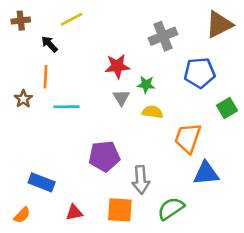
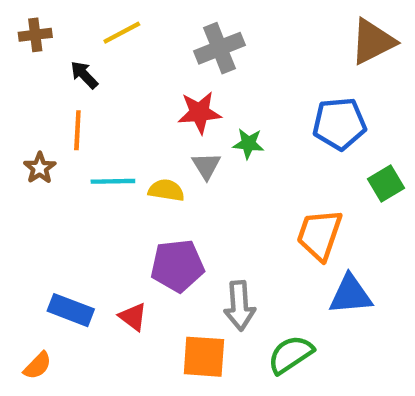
gray cross: (163, 36) -> (220, 48), moved
yellow semicircle: (153, 112) -> (166, 190), moved
red triangle: (74, 212) -> (133, 317), moved, turned 48

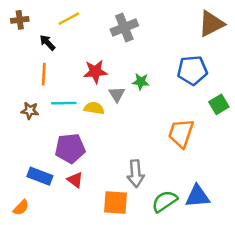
red star: (200, 113) -> (95, 72), moved
brown star: (40, 168) -> (30, 111), moved, turned -30
purple pentagon: (177, 266) -> (70, 148), moved
blue triangle: (350, 295) -> (197, 196), moved

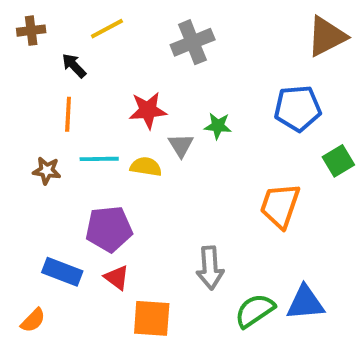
orange square: (115, 203) -> (152, 318), moved

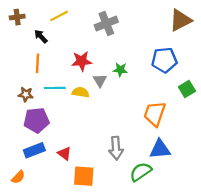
purple pentagon: (109, 229) -> (36, 120), moved
blue rectangle: (62, 272) -> (34, 150), turned -42
blue triangle: (305, 303) -> (160, 149), moved

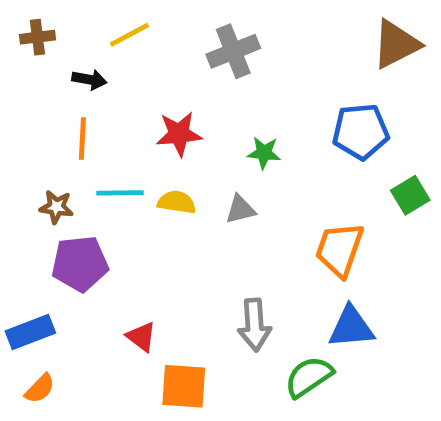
black arrow: (41, 36) -> (89, 80), turned 144
gray triangle: (100, 80) -> (240, 209), moved, turned 48
blue rectangle: (34, 150) -> (30, 332), moved

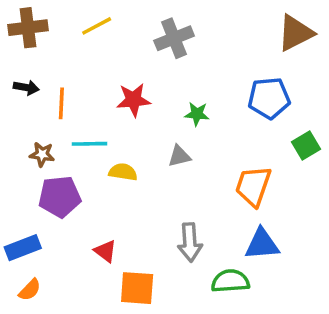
brown cross: (37, 37) -> (28, 28), size x1.5
black arrow: (89, 80) -> (26, 87), moved
yellow semicircle: (177, 202) -> (123, 172), moved
green semicircle: (309, 377) -> (230, 281), turned 30

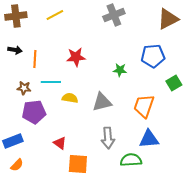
gray cross: (174, 38) -> (114, 15), moved
green star: (197, 114) -> (120, 70), moved
gray triangle: (179, 156) -> (102, 102), moved, size x1.5

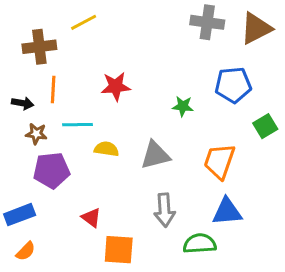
gray cross: (114, 15) -> (207, 22), moved, turned 30
brown cross: (16, 16) -> (39, 47), moved
black arrow: (15, 50) -> (23, 103), moved

